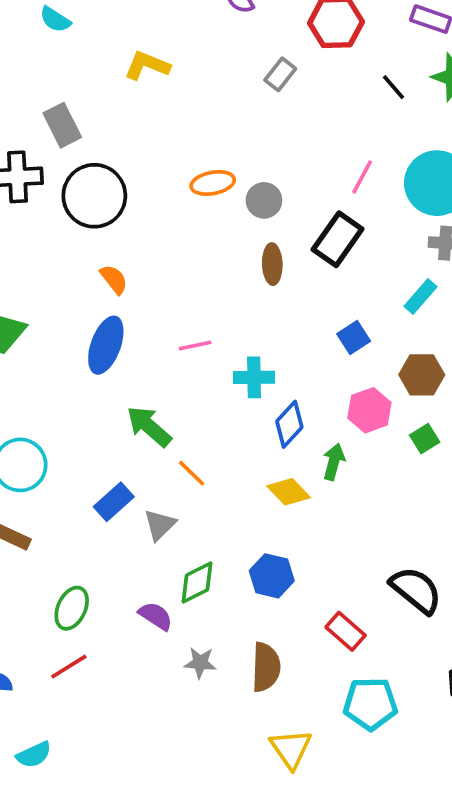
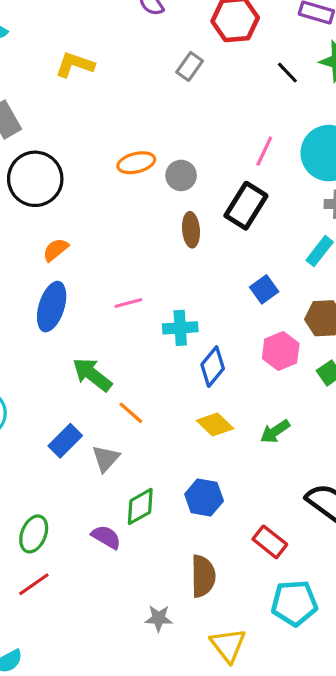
orange semicircle: (114, 279) -> (56, 250), turned -88
green arrow: (334, 462) -> (275, 432), moved, turned -136
gray star: (200, 663) -> (159, 618), moved

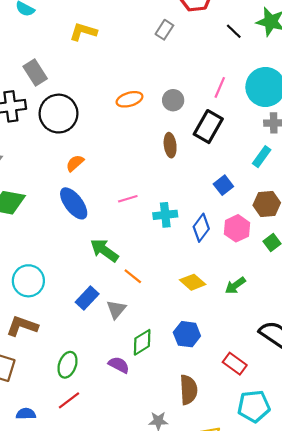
gray circle: (181, 175) -> (173, 100), moved
blue ellipse: (52, 307) -> (74, 203), turned -52
blue diamond: (213, 367) -> (201, 228), moved

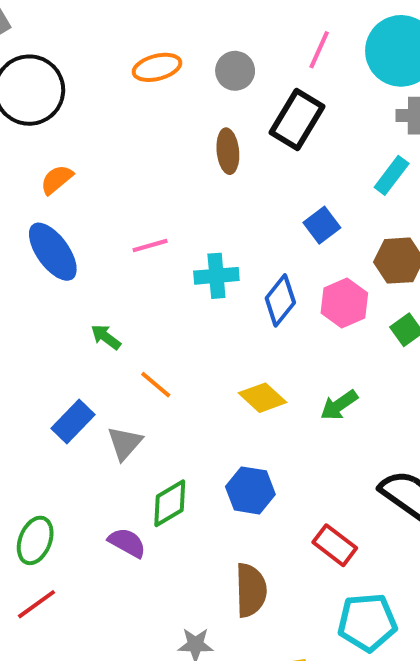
green arrow: (104, 250) -> (106, 337), size x0.6

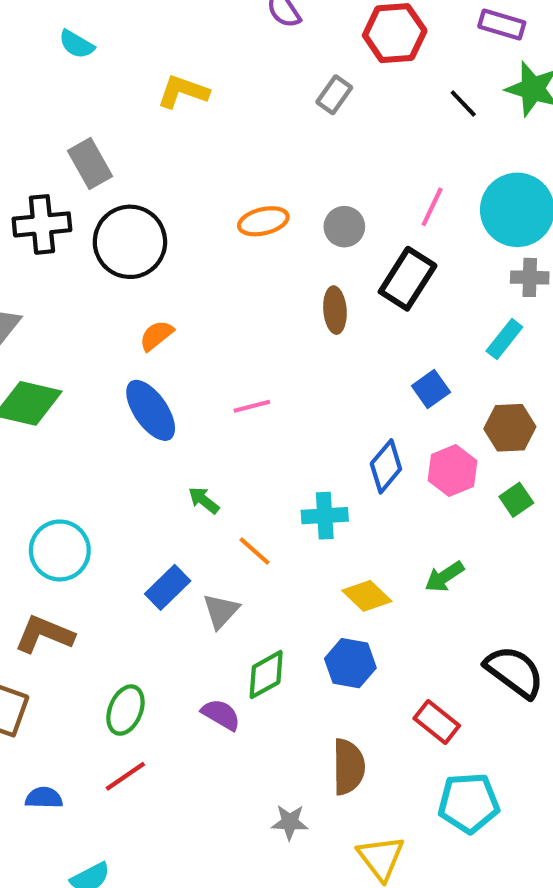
cyan cross: (216, 276) -> (325, 516), moved
yellow diamond: (263, 398) -> (367, 596), moved

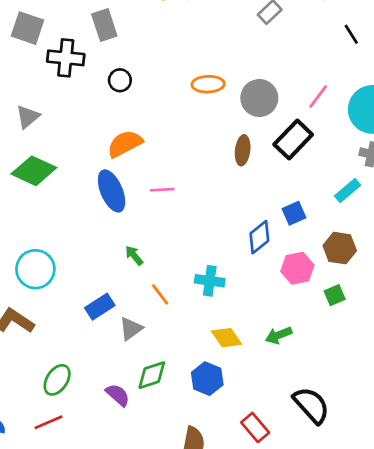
gray circle: (344, 227) -> (259, 98), size x1.4
black circle: (130, 242) -> (120, 80), size x0.5
orange semicircle: (156, 335) -> (125, 144), size x1.5
pink line: (252, 406) -> (162, 190), moved
blue diamond: (386, 466) -> (259, 237), moved

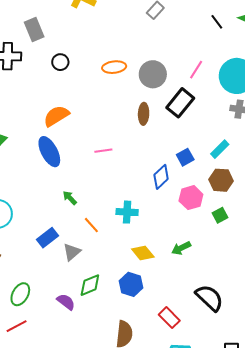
black circle: (120, 80) -> (60, 62), moved
pink line: (162, 190) -> (103, 151), moved
cyan rectangle: (348, 191) -> (220, 149), moved

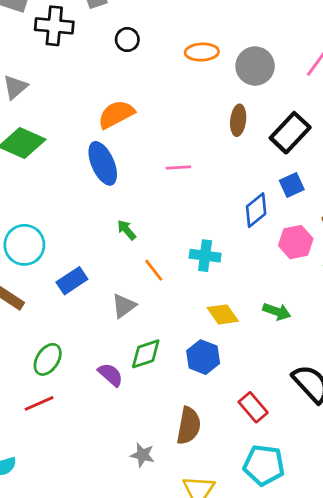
black rectangle: (180, 103) -> (290, 133), moved
blue rectangle: (48, 238) -> (72, 281), moved
green arrow: (181, 248) -> (277, 312), turned -138

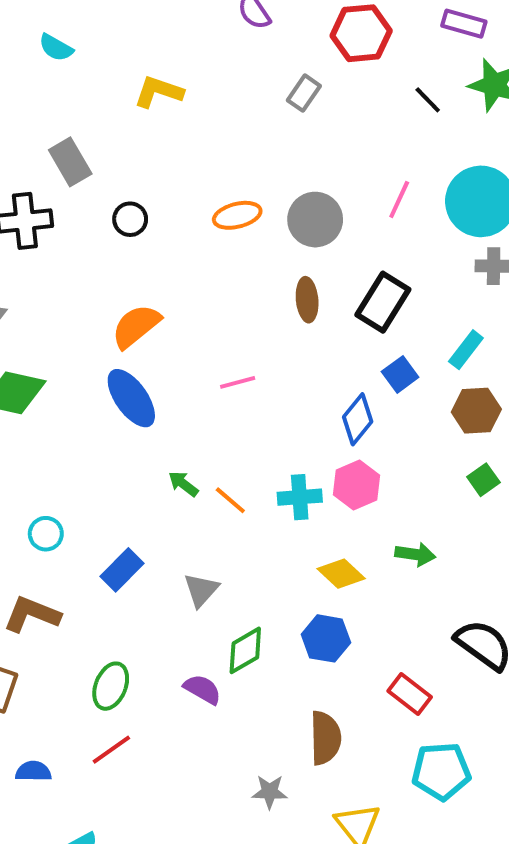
pink hexagon: (296, 242) -> (356, 485), moved
cyan circle: (24, 245) -> (46, 534), size x0.6
orange line: (154, 270) -> (230, 500), moved

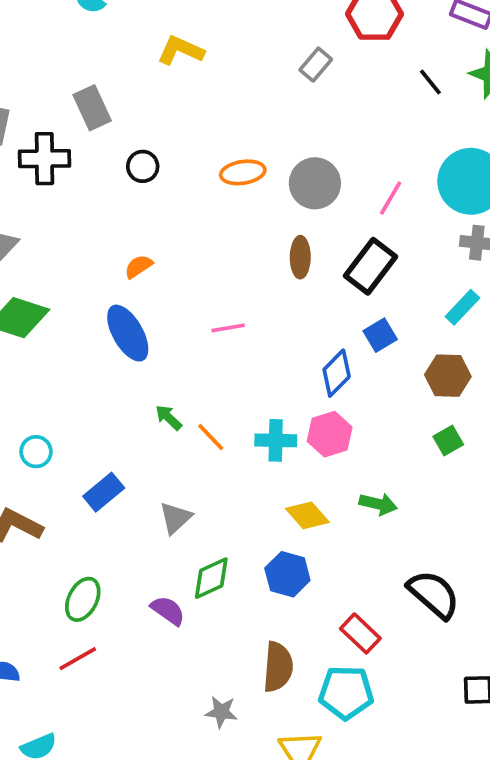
pink line: (399, 199) -> (391, 198), moved
orange semicircle: (136, 326) -> (139, 267), size x0.6
cyan rectangle: (466, 350) -> (462, 307), moved
cyan pentagon: (441, 771) -> (346, 693), moved

